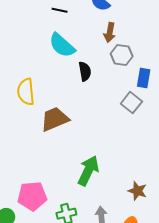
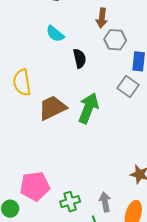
cyan semicircle: (62, 45) -> (55, 34), size x0.7
green arrow: (88, 171) -> (88, 108), moved

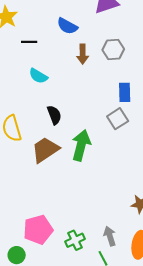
gray hexagon: (115, 40) -> (113, 50), moved
black semicircle: (80, 58) -> (54, 115), moved
gray square: (128, 87) -> (118, 119), turned 30

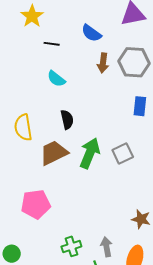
gray hexagon: (113, 50) -> (134, 62), size x1.4
gray square: (118, 119) -> (123, 153), moved
pink pentagon: (38, 230) -> (36, 204), moved

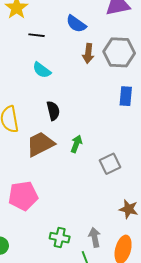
green arrow: (90, 153) -> (76, 144), size x0.6
gray square: (123, 153) -> (110, 164), moved
green cross: (71, 246) -> (60, 238), turned 30

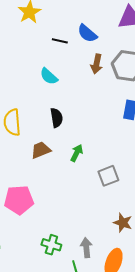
black line: (37, 35) -> (60, 41), moved
brown trapezoid: (40, 144) -> (41, 150), size x0.7

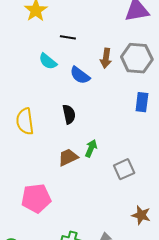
blue semicircle: (87, 33) -> (80, 75), moved
cyan semicircle: (49, 76) -> (48, 61), moved
brown trapezoid: (41, 150) -> (68, 157), moved

